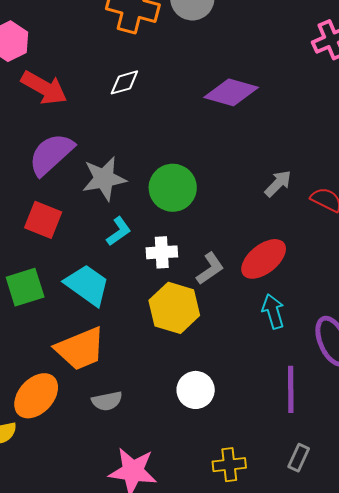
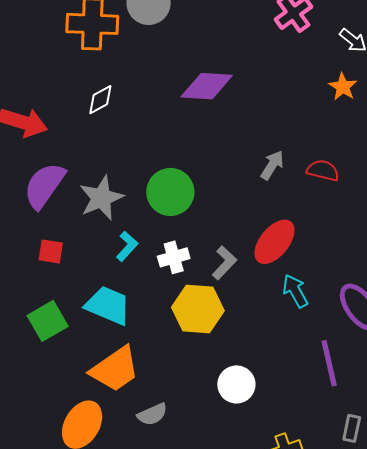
red square: (43, 220) -> (51, 251), size x0.7

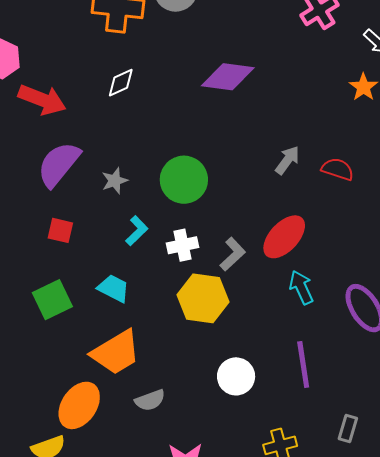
gray star: (101, 198) -> (115, 181), size x0.6
cyan trapezoid: (108, 305) -> (114, 288), size x0.7
purple line: (329, 363) -> (303, 365), moved

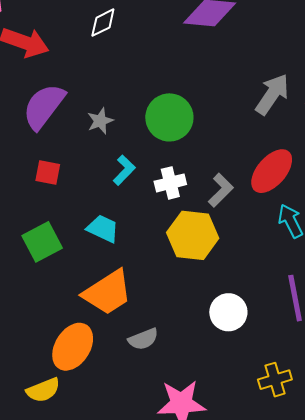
gray arrow: (287, 160) -> (272, 94), size x1.4

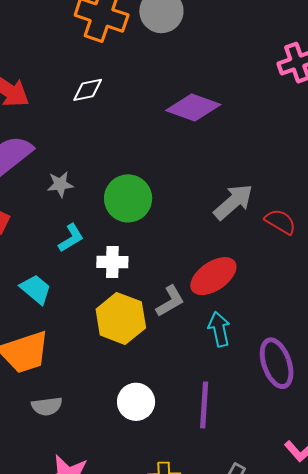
gray L-shape: (221, 190) -> (170, 301), moved

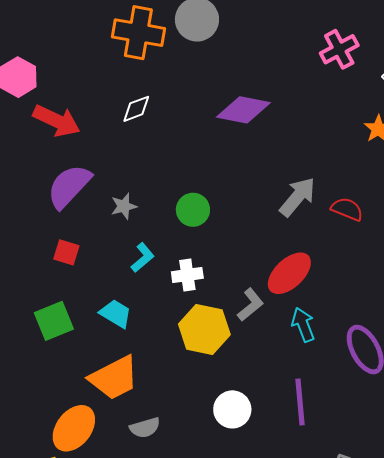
green circle: (128, 198) -> (193, 210), size x0.7

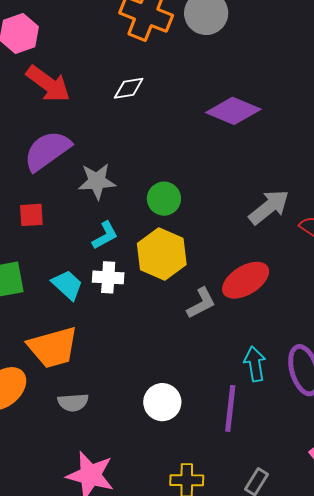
gray star: (124, 206) -> (97, 181), size x1.4
red square: (66, 252) -> (31, 215), turned -32
white cross: (187, 275) -> (108, 277), moved
cyan arrow: (303, 325) -> (255, 364), moved
yellow hexagon: (204, 329) -> (162, 254), moved

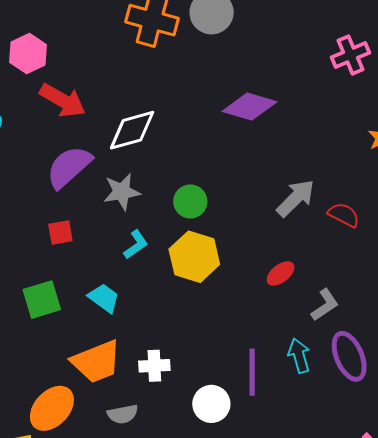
white diamond: (129, 88) -> (132, 130), moved, size x1.6
white cross: (108, 277) -> (154, 366), moved
red ellipse: (246, 280) -> (281, 273), size x0.6
gray L-shape: (201, 303) -> (325, 305), moved
purple line: (230, 408) -> (252, 372), moved

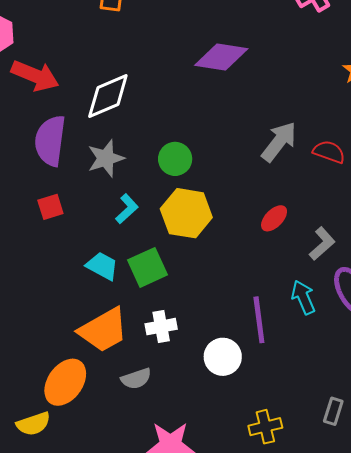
purple semicircle: (69, 167) -> (50, 141), turned -33
green square: (42, 300) -> (147, 267), moved

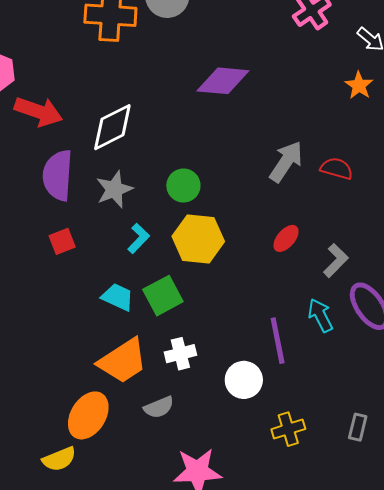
yellow cross: (265, 427) -> (288, 429), moved

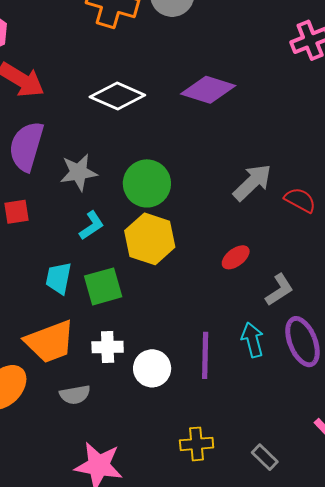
white diamond: (112, 127) -> (117, 96), moved, turned 38
green circle: (183, 186) -> (147, 183), size x1.4
cyan trapezoid: (118, 297) -> (59, 278), turned -116
white circle: (244, 380) -> (152, 368), moved
gray rectangle: (358, 427) -> (265, 457), turned -72

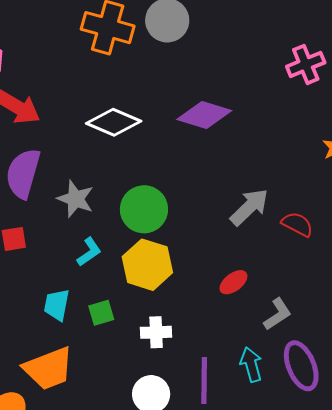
gray star: (79, 172) -> (76, 199), turned 30
green square: (103, 286) -> (101, 313), size x0.7
white cross: (108, 347) -> (156, 332), moved

